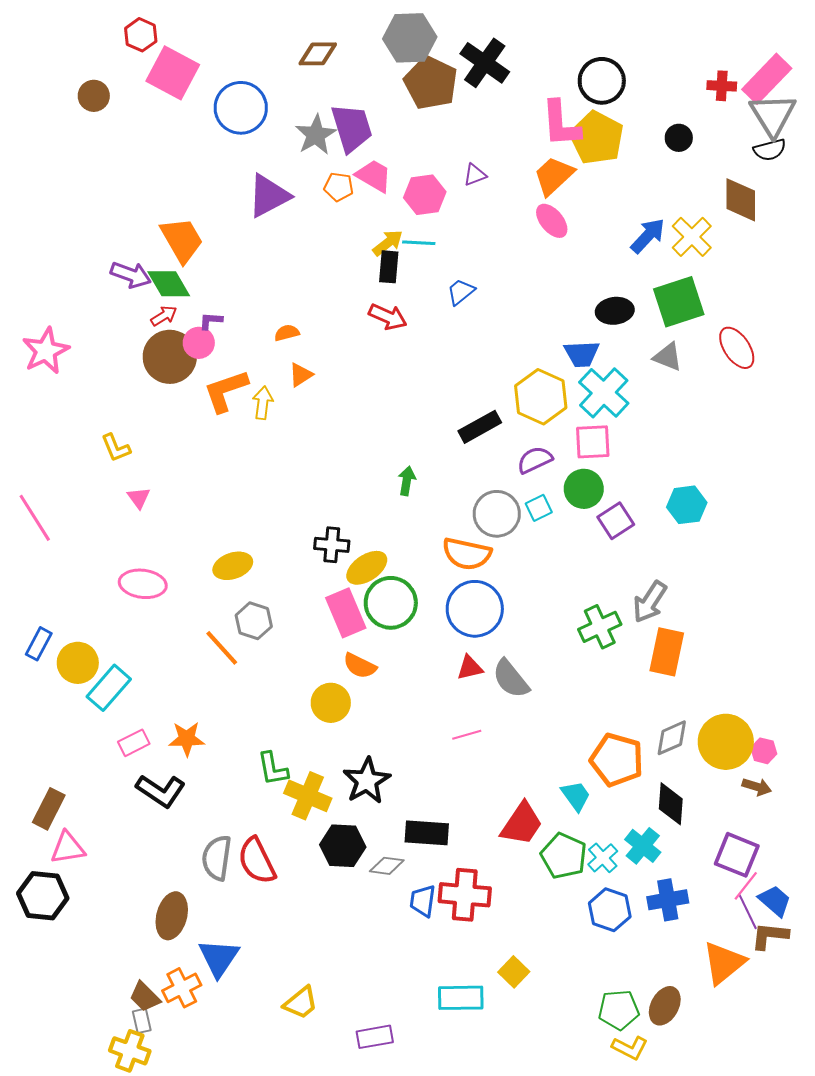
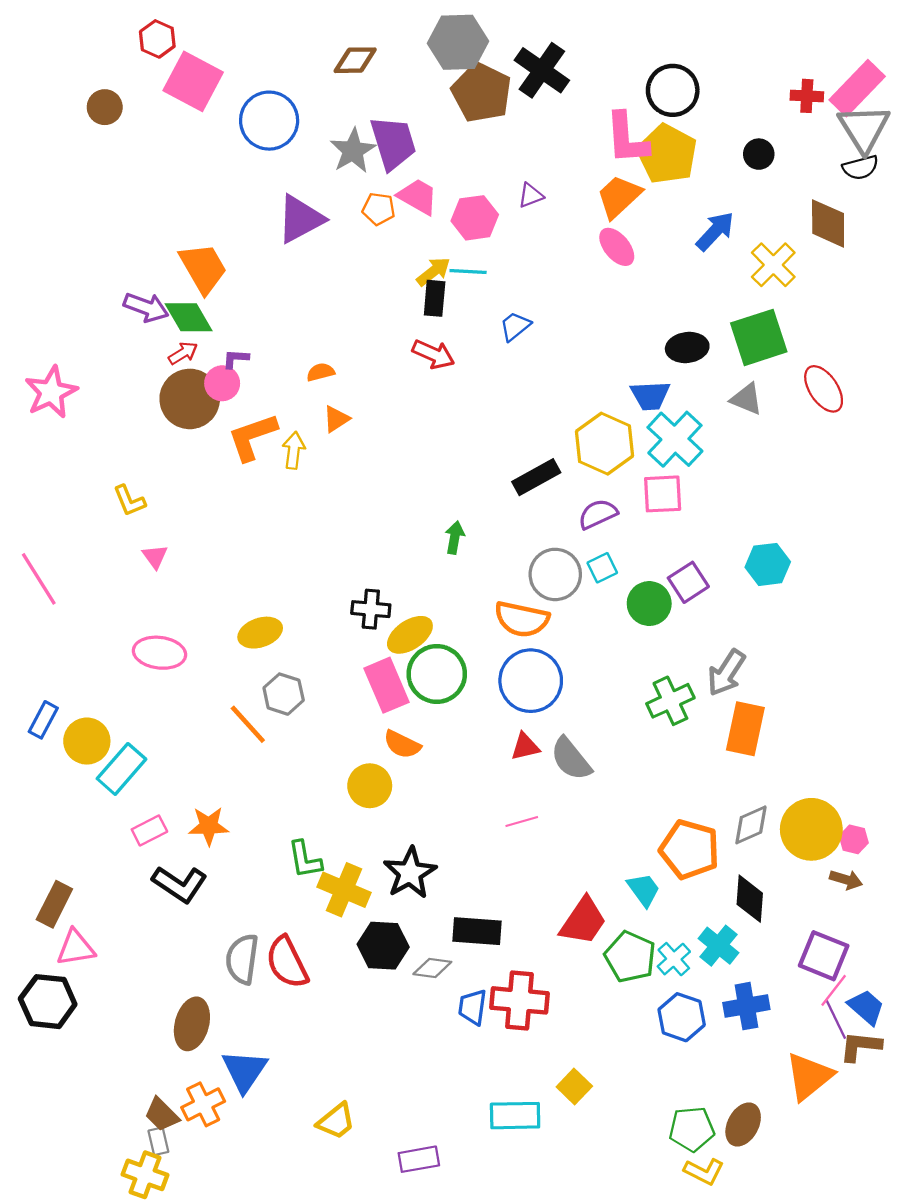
blue arrow: (648, 236) -> (715, 231), moved
green circle: (584, 489) -> (649, 604), moved

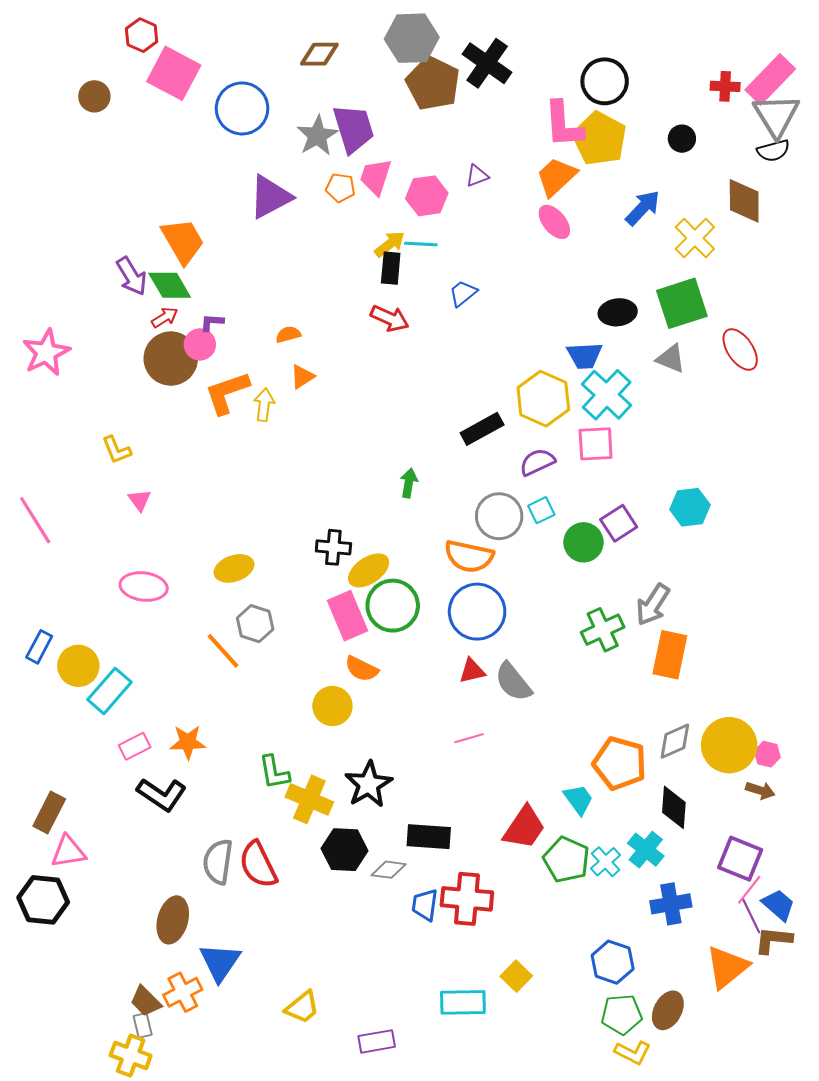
pink trapezoid: (418, 197) -> (376, 177), turned -102
purple arrow: (146, 307) -> (132, 276), turned 39
blue hexagon: (682, 1017) -> (613, 962), moved

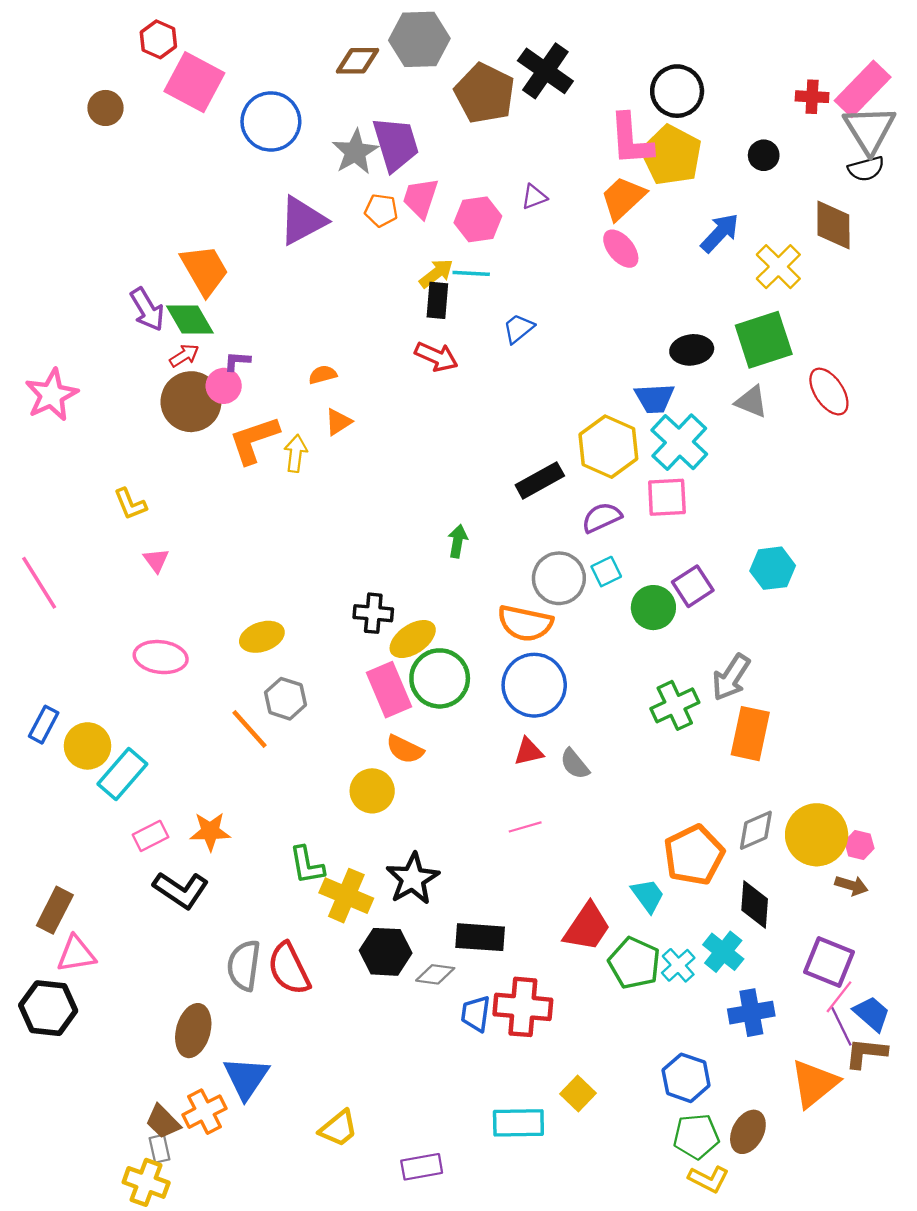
gray hexagon: (412, 38) -> (419, 39), moved
gray semicircle: (513, 682) -> (575, 764), size x0.7
orange pentagon: (620, 763) -> (694, 855), turned 30

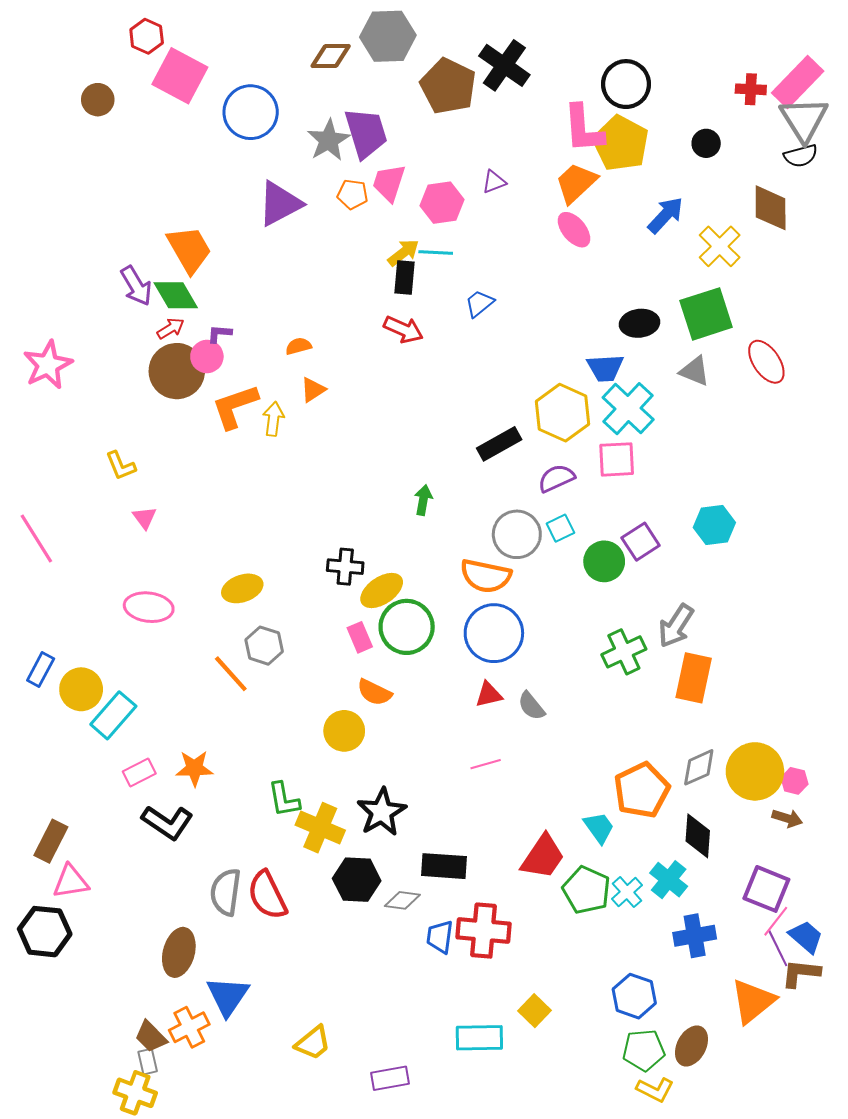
pink rectangle: (389, 690) -> (360, 637), size x0.6

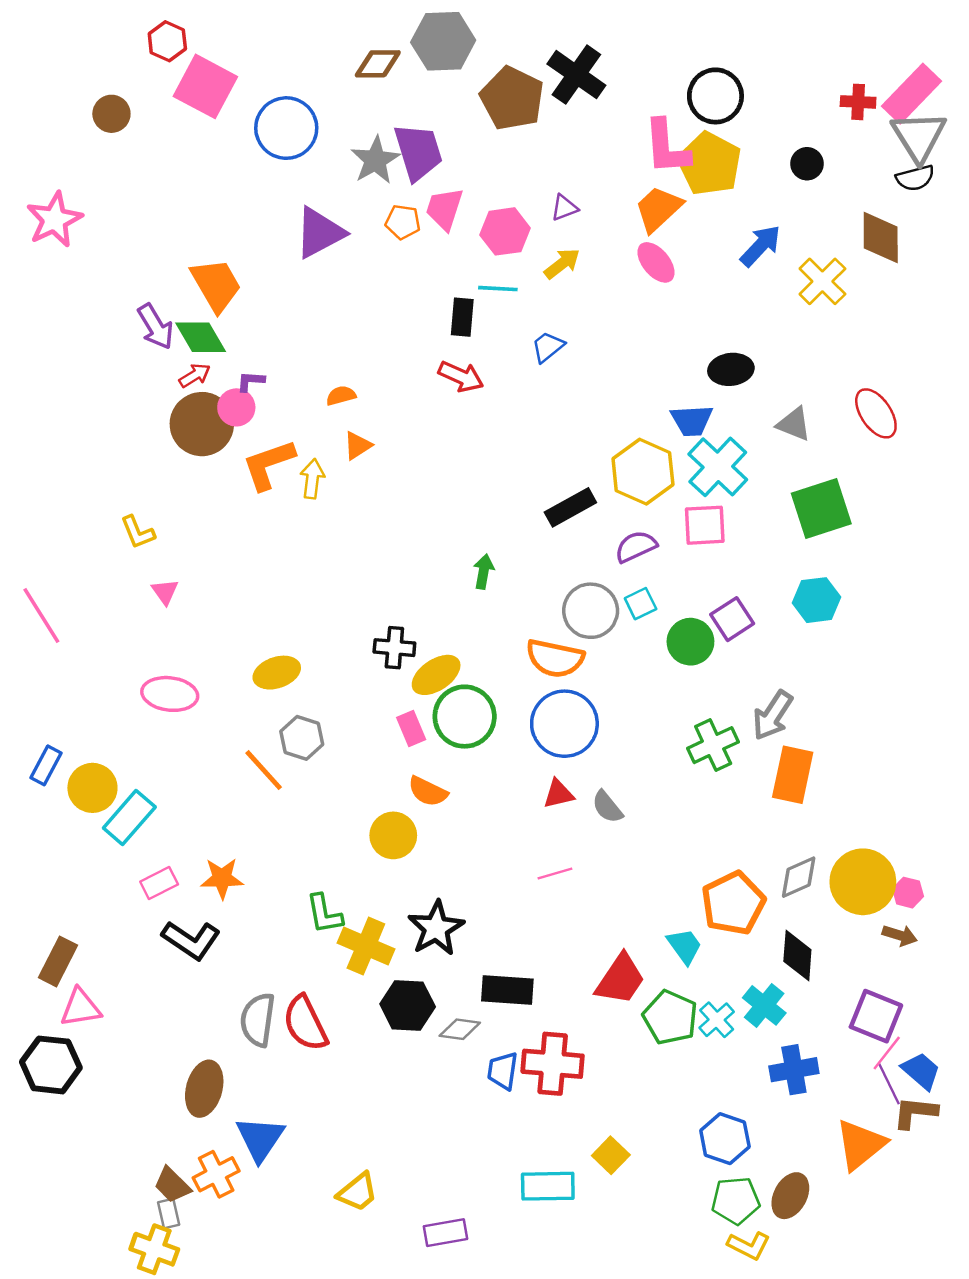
yellow arrow: (403, 253) -> (562, 264), moved
green square: (706, 314) -> (821, 508), moved
pink star: (48, 365) -> (54, 220), moved

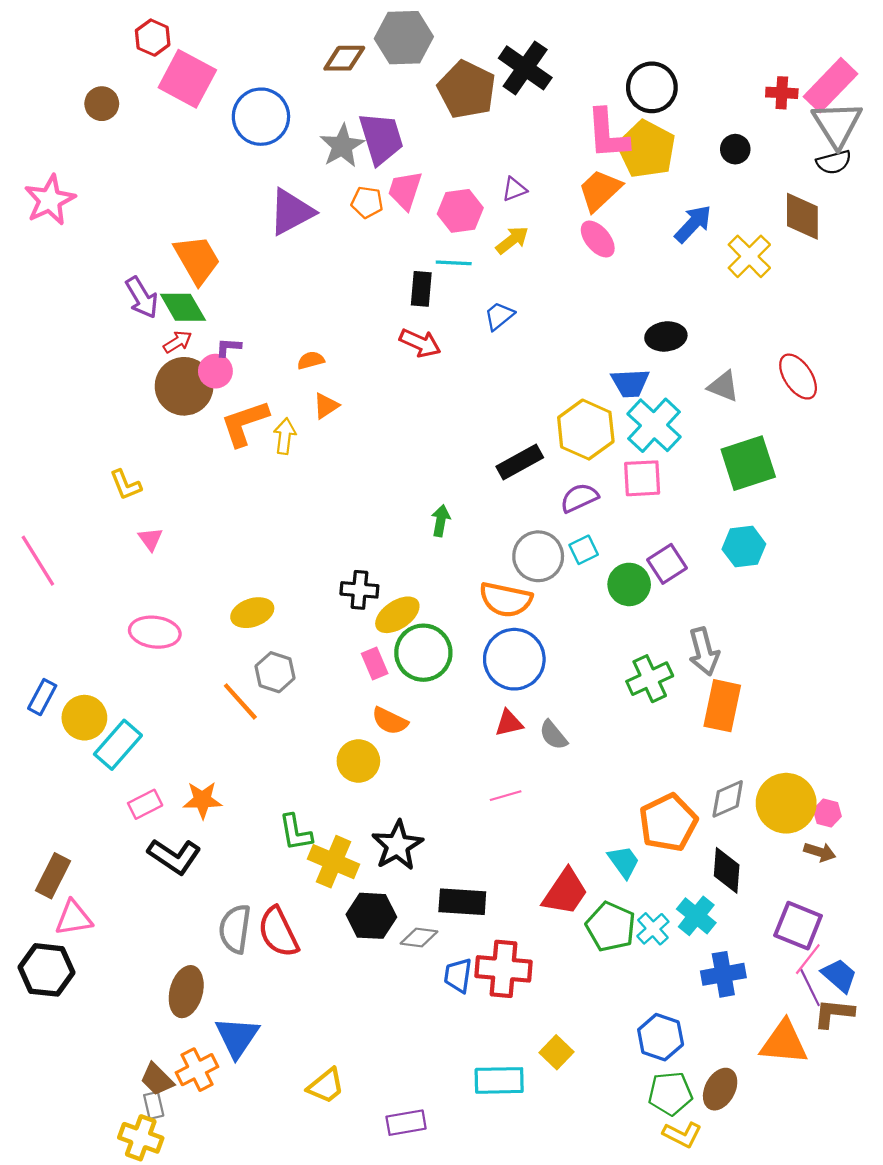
gray arrow: (773, 715) -> (704, 652), turned -48
orange triangle: (860, 1145) -> (784, 1043), turned 44

